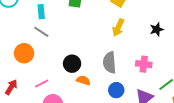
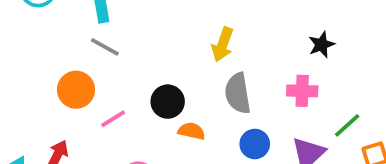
yellow arrow: (118, 28) -> (223, 44), moved
black star: (157, 29) -> (321, 45), moved
pink line: (42, 83) -> (113, 119), moved

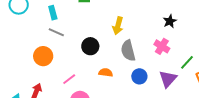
pink cross: (302, 91) -> (162, 46), turned 35
black circle: (168, 102) -> (90, 46), moved
pink line: (113, 119) -> (69, 79), moved

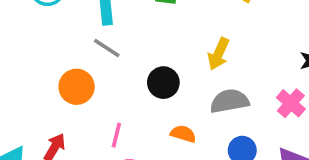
gray semicircle: (128, 51) -> (230, 101), turned 85
pink line: (69, 79) -> (116, 135), turned -48

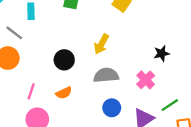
gray line: (107, 48) -> (14, 33), moved
orange semicircle: (183, 134) -> (64, 93), moved, turned 133

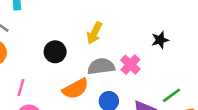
pink cross: (146, 80) -> (130, 65), moved
orange semicircle: (64, 93) -> (75, 89), moved, size x1.5

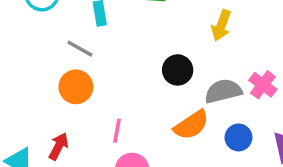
yellow arrow: (94, 33) -> (221, 25), moved
black circle: (55, 52) -> (178, 70), moved

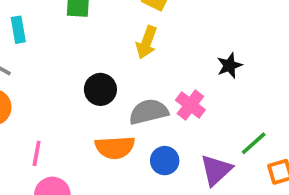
orange semicircle: (191, 125) -> (115, 147), turned 30

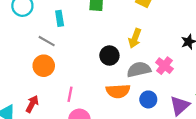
yellow arrow: (147, 42) -> (135, 38), moved

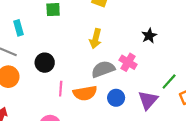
black circle: (109, 56) -> (45, 63), moved
pink line: (70, 94) -> (61, 89), moved

